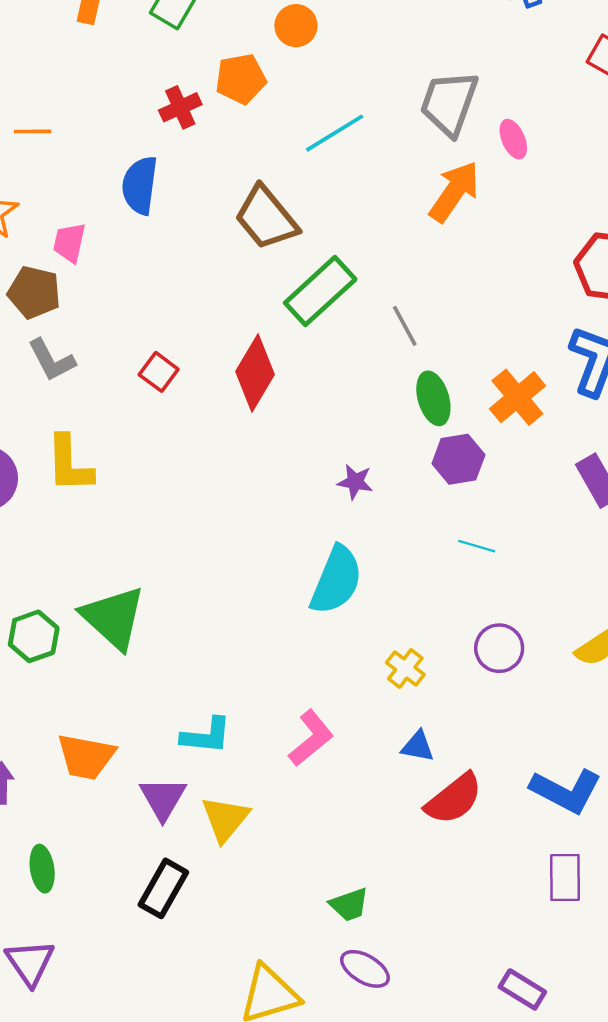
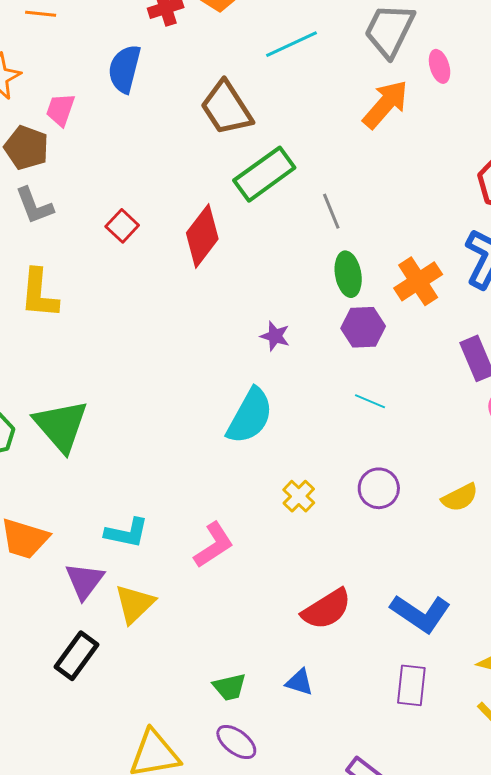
blue triangle: (418, 746) -> (299, 682), moved

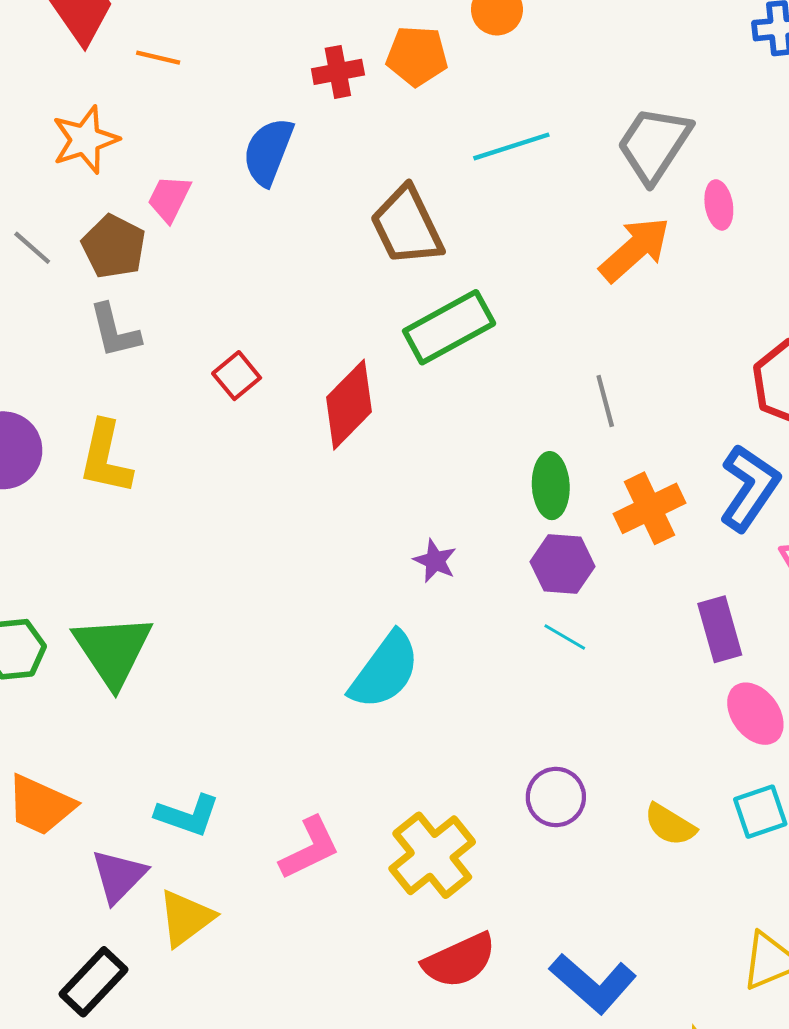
gray line: (331, 211) -> (605, 401), moved
cyan line: (370, 401) -> (565, 637), moved
yellow cross: (299, 496) -> (432, 855), moved, size x1.8
yellow semicircle: (460, 497) -> (670, 825), turned 51

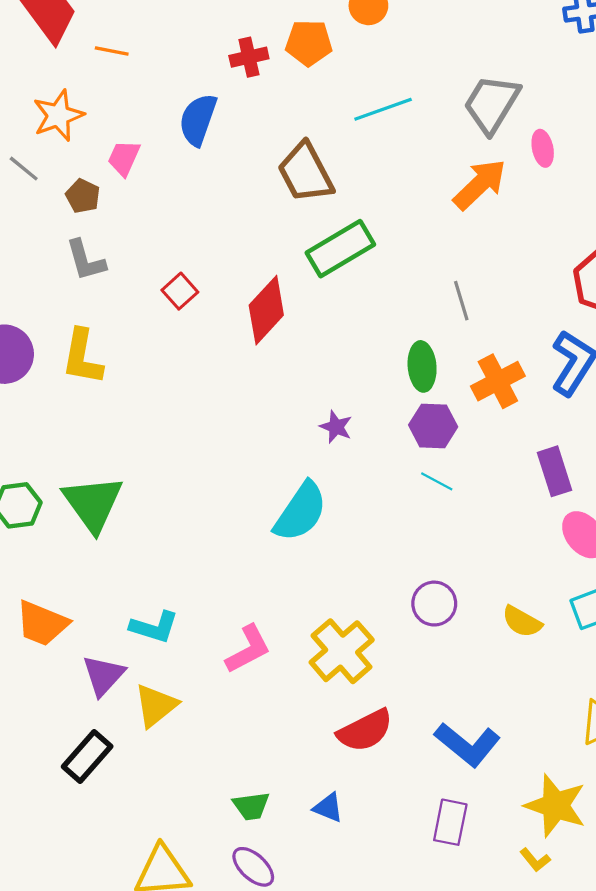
brown pentagon: (114, 247) -> (83, 196), size x0.7
gray line: (32, 248) -> (24, 169), moved

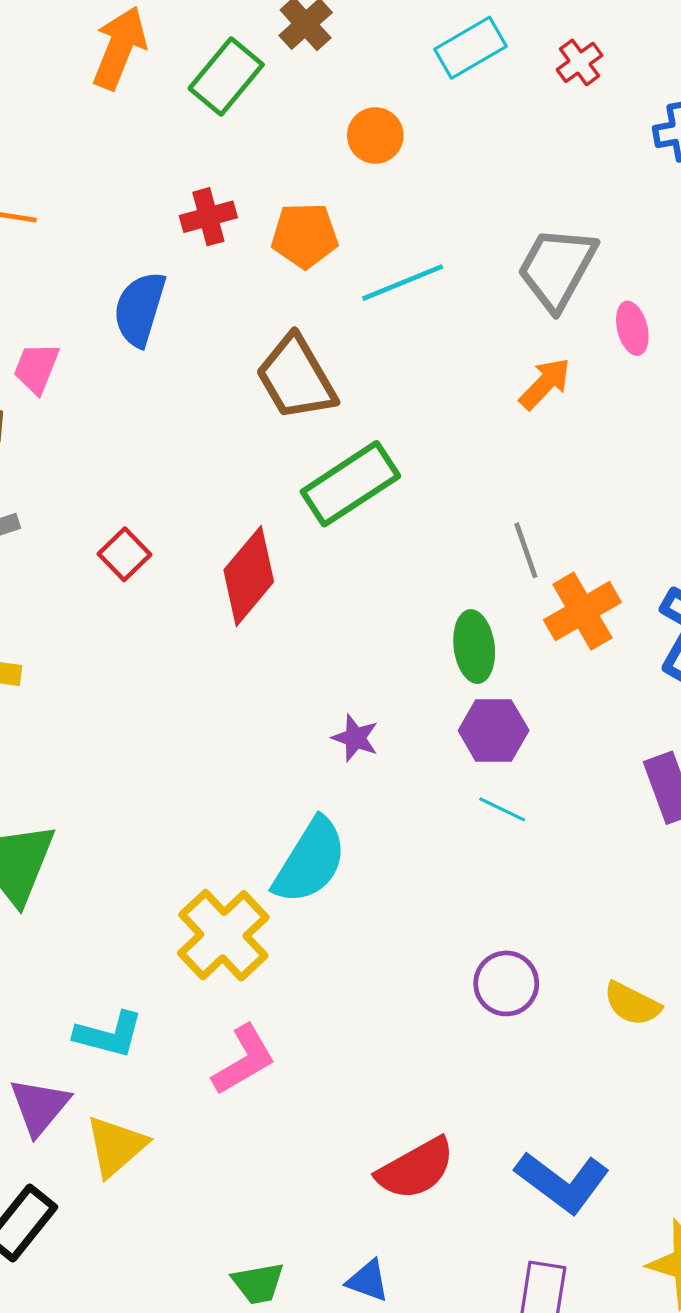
orange pentagon: (309, 43) -> (305, 235), moved
orange arrow: (480, 184) -> (545, 384), size x0.7
orange cross: (498, 381) -> (582, 611), moved
yellow cross: (342, 651) -> (223, 935), moved

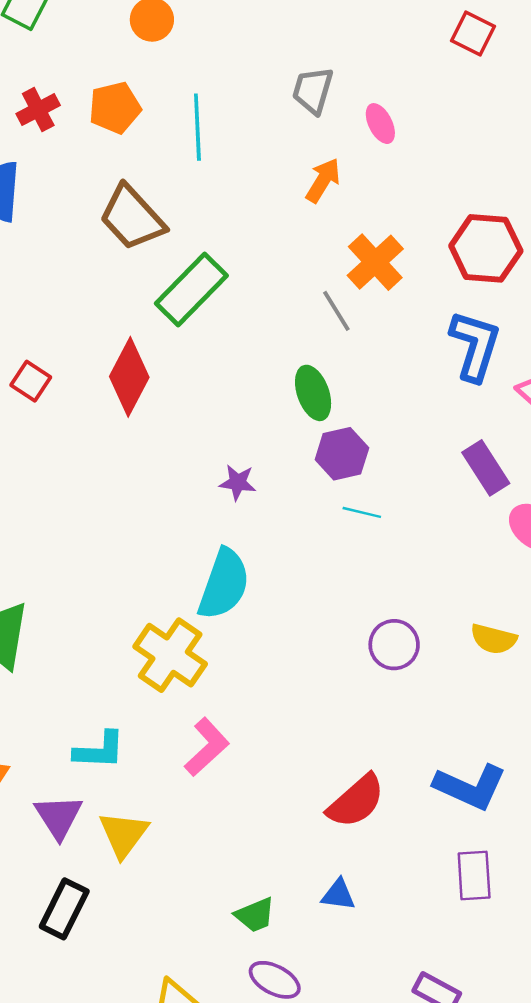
gray trapezoid: (557, 268) -> (313, 90), size x0.7
cyan line: (403, 283) -> (197, 127), turned -58
orange cross: (582, 611) -> (375, 262), moved

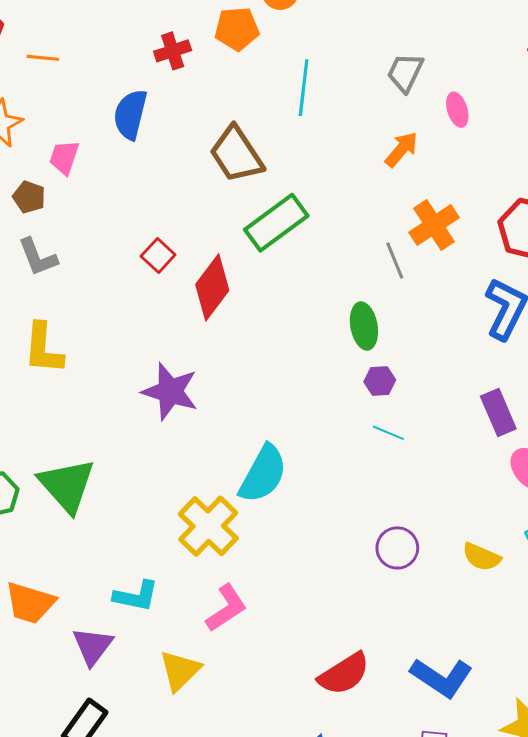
orange pentagon: (115, 108) -> (237, 29), moved
red square: (31, 381) -> (158, 255), moved
purple hexagon: (342, 454) -> (380, 381), size x0.7
purple star: (238, 483) -> (170, 391), moved, size x1.8
yellow triangle: (124, 834) -> (180, 671), moved

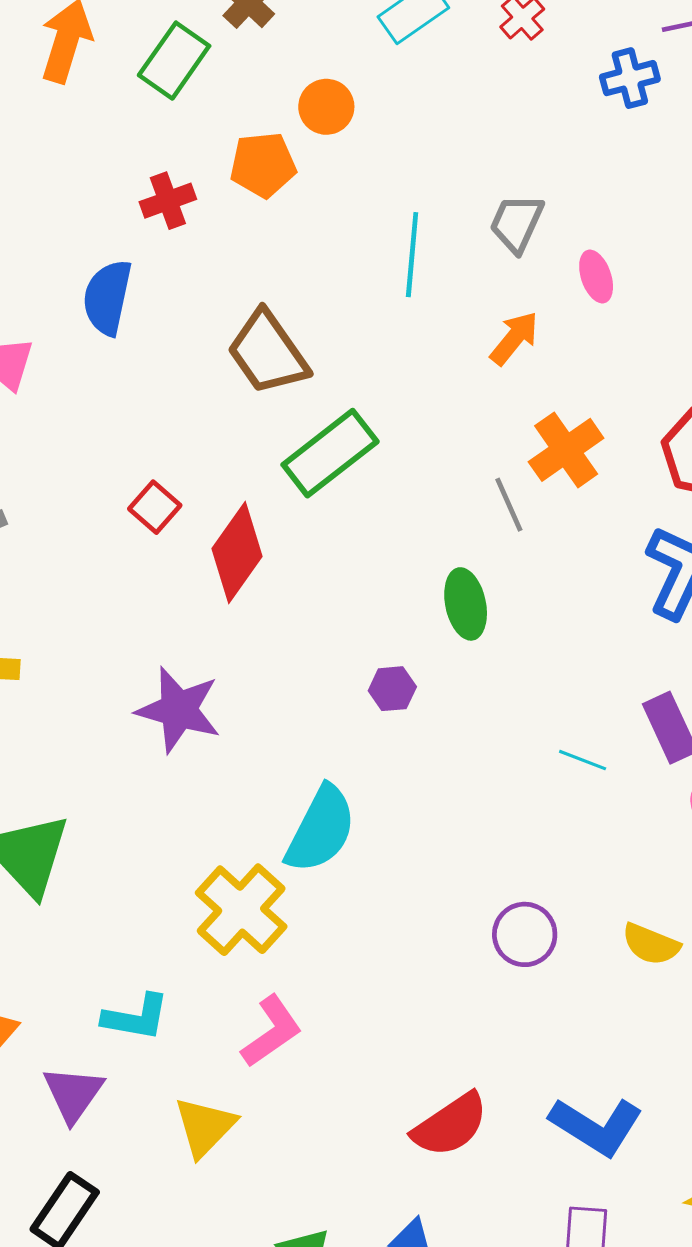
cyan line: (304, 88) -> (412, 255), moved
purple hexagon: (380, 381) -> (392, 689), moved
cyan line: (388, 433) -> (583, 760), moved

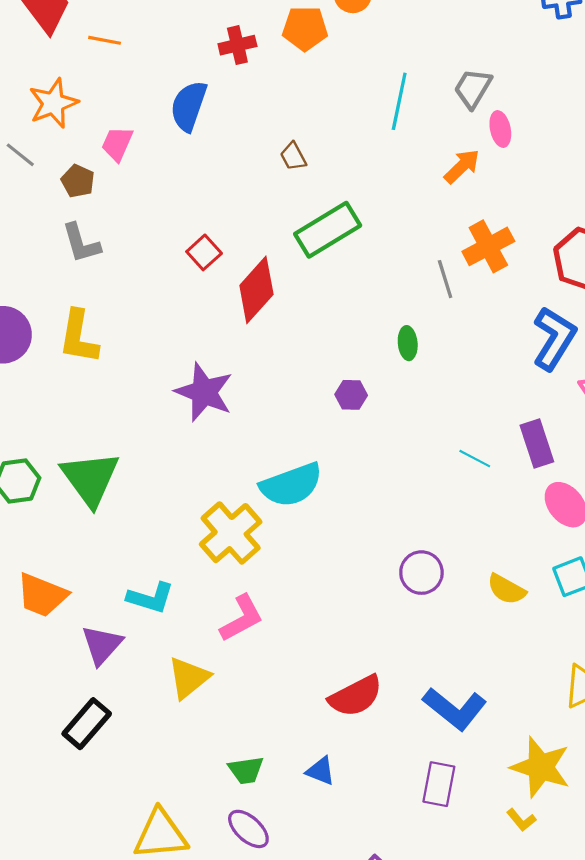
pink ellipse: (596, 276) -> (500, 129), moved
brown trapezoid: (268, 353) -> (293, 156), size x0.5
green ellipse: (466, 604) -> (408, 343), size x0.7
cyan semicircle: (321, 829) -> (291, 485), turned 36

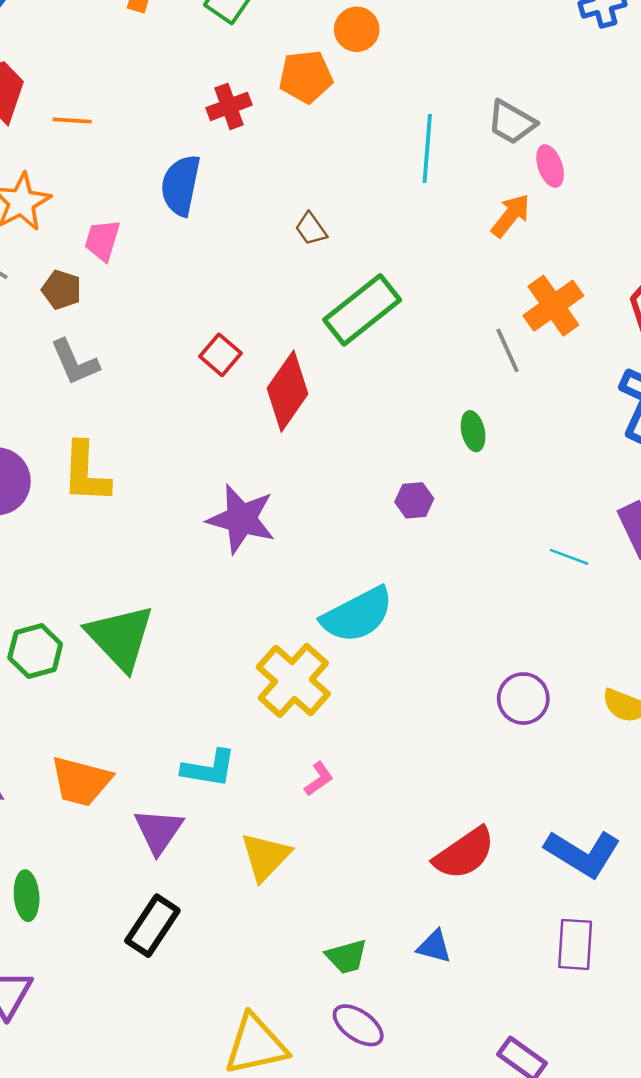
gray trapezoid: (473, 88) -> (512, 122), turned -84
pink L-shape: (242, 618) -> (319, 779), size x0.6

